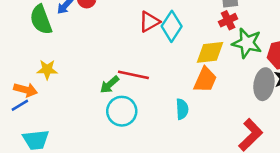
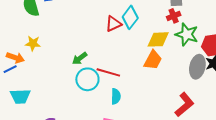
red triangle: (149, 22) -> (113, 24), moved
red line: (133, 75) -> (108, 72), moved
cyan semicircle: (182, 109) -> (116, 96), moved

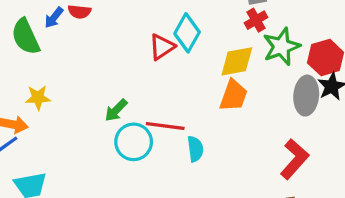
green star: (187, 34) -> (281, 46), turned -30
cyan semicircle: (116, 96) -> (195, 149), moved

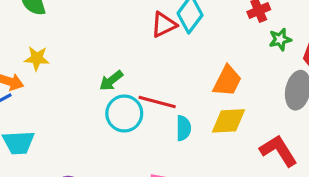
green star: (281, 46) -> (280, 39), size x0.6
yellow diamond: (237, 61) -> (229, 121), moved
red L-shape: (294, 159) -> (278, 151), turned -81

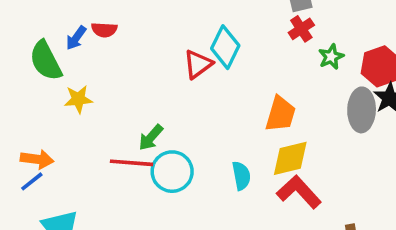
yellow star: (37, 58) -> (78, 99), moved
red line: (157, 102) -> (131, 163), moved
red L-shape: (278, 151) -> (299, 192), moved

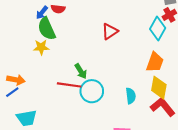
cyan diamond: (225, 47) -> (158, 29), moved
green semicircle: (46, 61) -> (47, 29), moved
green arrow: (151, 137) -> (81, 71), turned -77
yellow diamond: (290, 158) -> (159, 88), turned -70

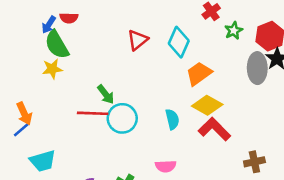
cyan diamond: (158, 29) -> (179, 42), moved
orange trapezoid: (155, 62) -> (199, 74), turned -140
orange arrow: (16, 80) -> (24, 114), turned 60
yellow diamond: (159, 88) -> (207, 105), turned -65

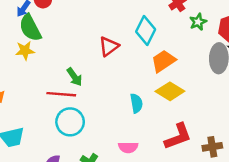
red triangle: (138, 40) -> (109, 46), moved
cyan circle: (122, 118) -> (70, 122), moved
red L-shape: (214, 129) -> (178, 136), moved, turned 112

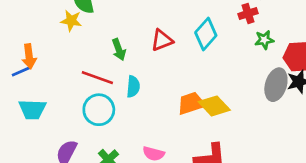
orange trapezoid: (163, 61) -> (191, 103), moved
green arrow: (74, 77) -> (119, 50), moved
cyan semicircle: (136, 103) -> (133, 87), moved

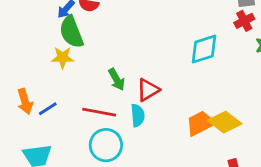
cyan diamond: (206, 34) -> (204, 49), turned 40
red triangle: (162, 40) -> (148, 90), moved
blue line: (21, 72) -> (48, 109), moved

